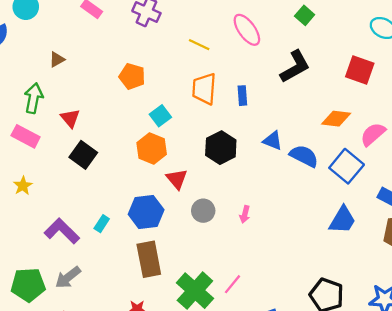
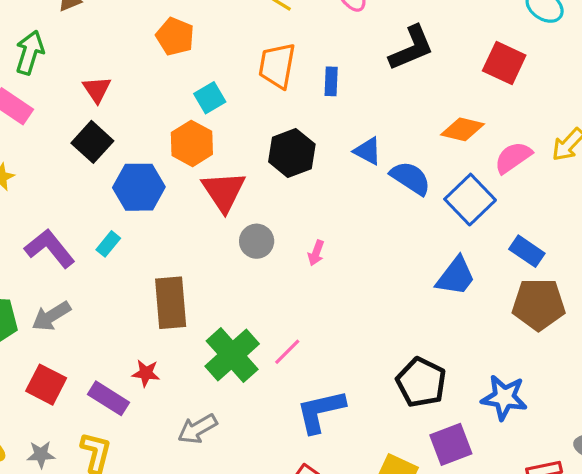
red triangle: (70, 118) -> (97, 89), moved
red triangle: (177, 179) -> (224, 191), size x1.4
blue hexagon: (146, 212) -> (139, 187), moved

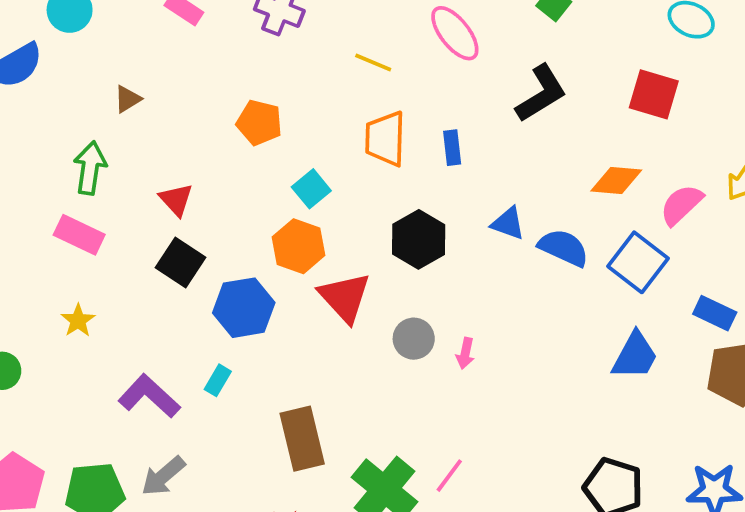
gray circle: (257, 241) -> (414, 339), moved

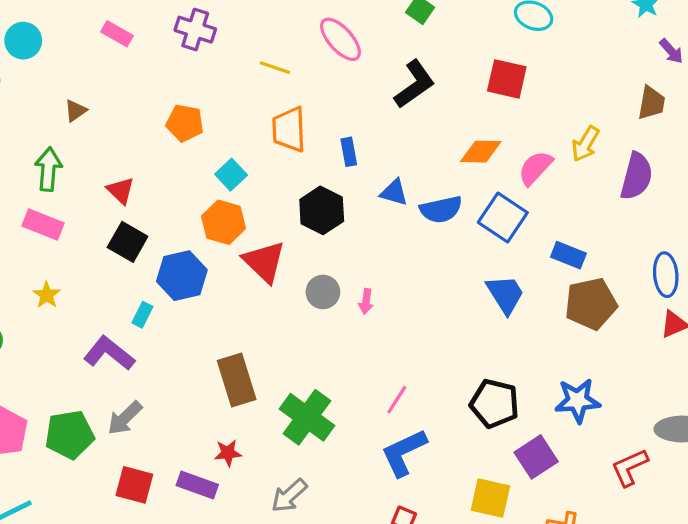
blue rectangle: (452, 148) -> (349, 152), moved
blue semicircle: (564, 248) -> (441, 209), turned 147
blue trapezoid: (635, 356) -> (505, 294), turned -57
cyan rectangle: (218, 380) -> (142, 315), moved
pink line: (449, 476) -> (397, 400), moved

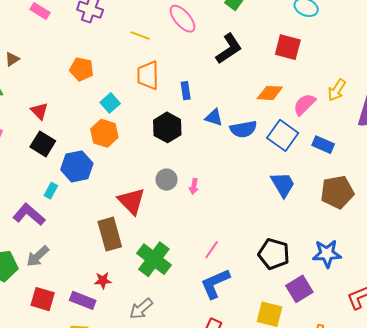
blue rectangle: (568, 255) -> (323, 145), moved
red triangle: (264, 262) -> (131, 201), moved

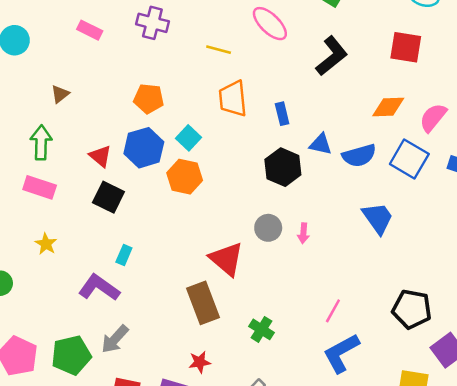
black hexagon: (167, 127) -> (283, 167), moved
blue hexagon: (77, 166) -> (144, 148), moved
blue trapezoid: (283, 184) -> (378, 218), moved
green cross: (154, 259) -> (262, 329), size x0.6

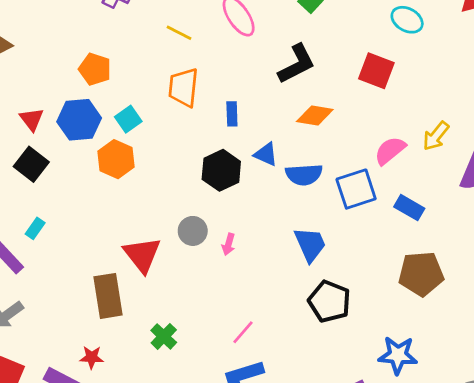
orange diamond: (388, 107) -> (315, 115), moved
blue square: (409, 159) -> (356, 189), turned 30
black pentagon: (412, 309) -> (329, 301), moved

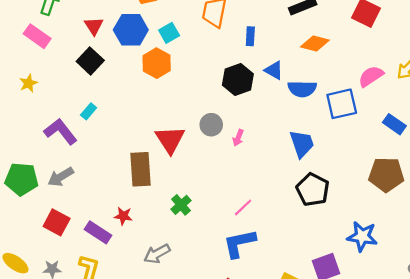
blue rectangle: (409, 208) -> (394, 124), moved

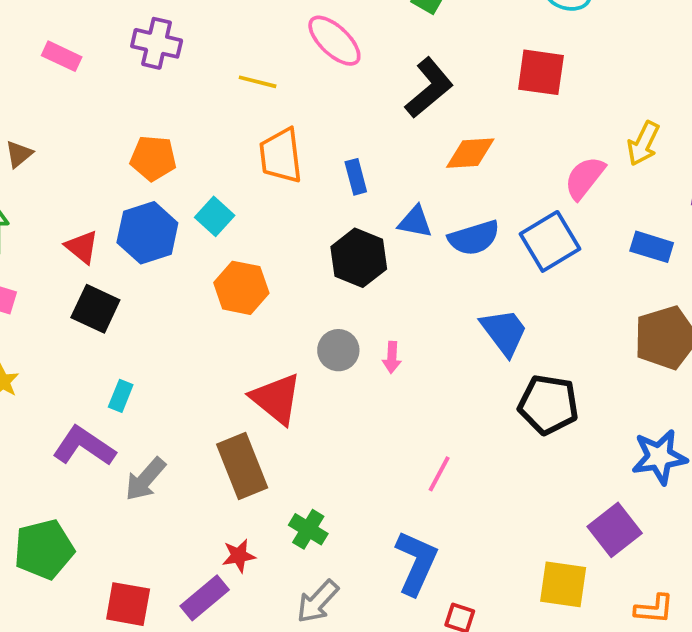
orange hexagon: (157, 63) -> (241, 288), moved
gray arrow: (61, 177) -> (145, 479), moved
green cross: (181, 205) -> (308, 529), moved
purple rectangle: (98, 232) -> (205, 598), turned -55
blue L-shape: (239, 243) -> (416, 563), moved, turned 144

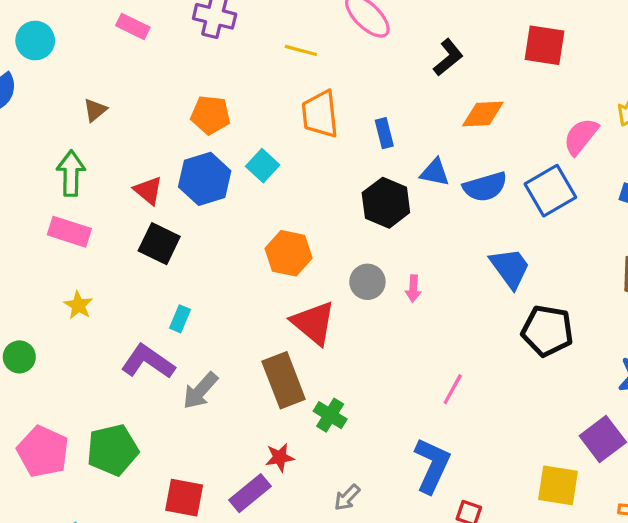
black L-shape: (429, 88) -> (448, 57), size x0.7
orange hexagon: (241, 288) -> (289, 253), moved
green cross: (308, 529) -> (330, 415), moved
gray arrow: (318, 602) -> (347, 497), size x0.7

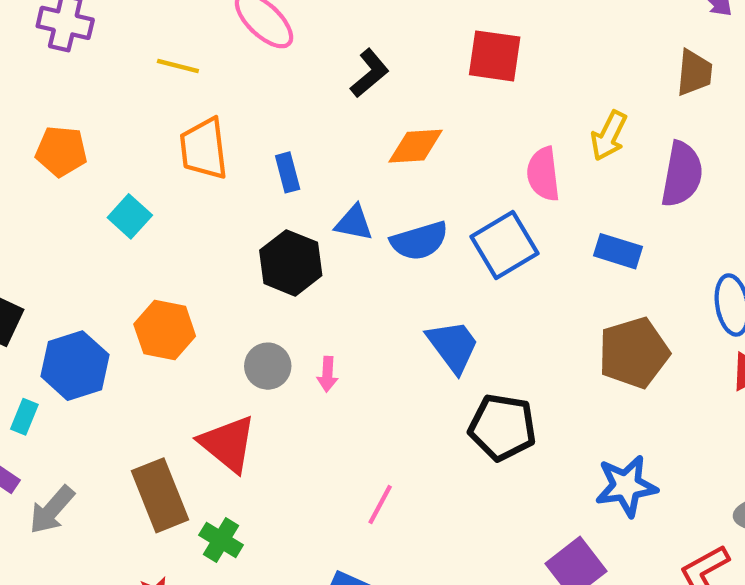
pink semicircle: (581, 136) -> (543, 174), turned -45
blue hexagon: (205, 179) -> (75, 366), moved
red triangle: (314, 323) -> (228, 444), moved

